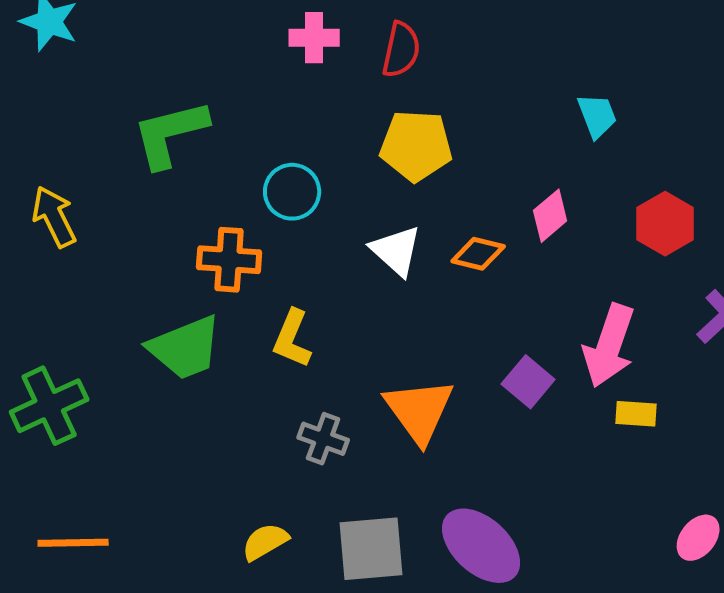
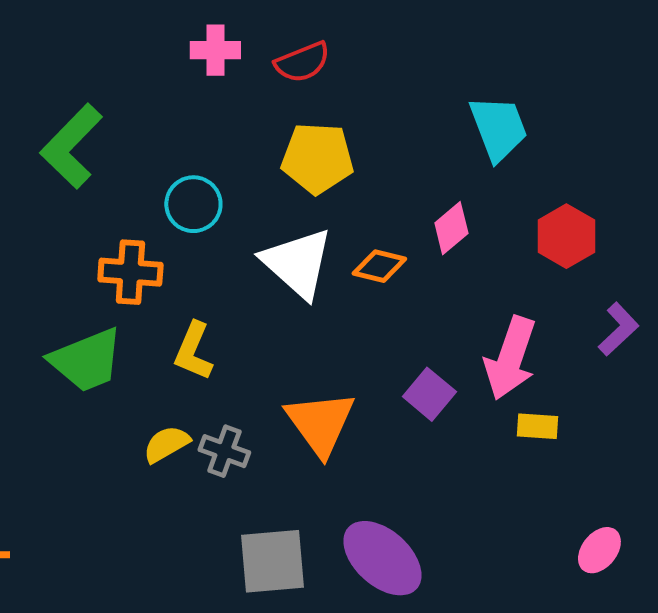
red semicircle: (401, 50) -> (302, 62), turned 56
cyan trapezoid: (597, 116) -> (498, 128), size x1.5
green L-shape: (170, 134) -> (71, 146), turned -32
white triangle: (396, 251) -> (297, 263), size x1.4
yellow semicircle: (265, 542) -> (166, 444), moved

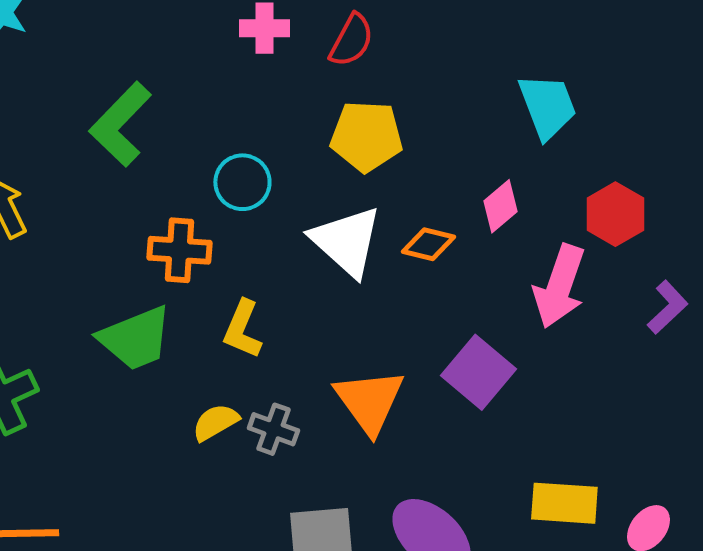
red semicircle: (302, 62) -> (351, 40), turned -40
pink arrow: (510, 358) -> (559, 286), moved
purple square: (429, 394) -> (478, 372), size x1.4
yellow rectangle: (537, 426) -> (564, 503), moved, size x1.6

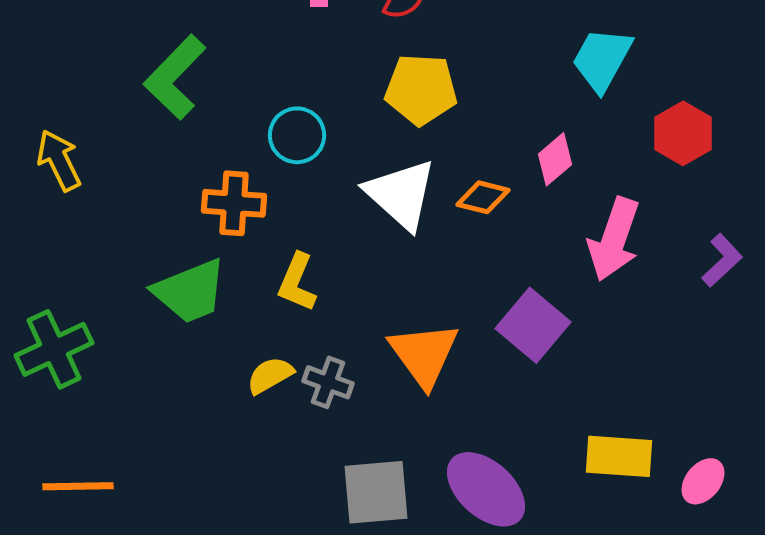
cyan trapezoid: (547, 106) -> (602, 59), turned -130
red hexagon: (615, 214) -> (683, 133), moved

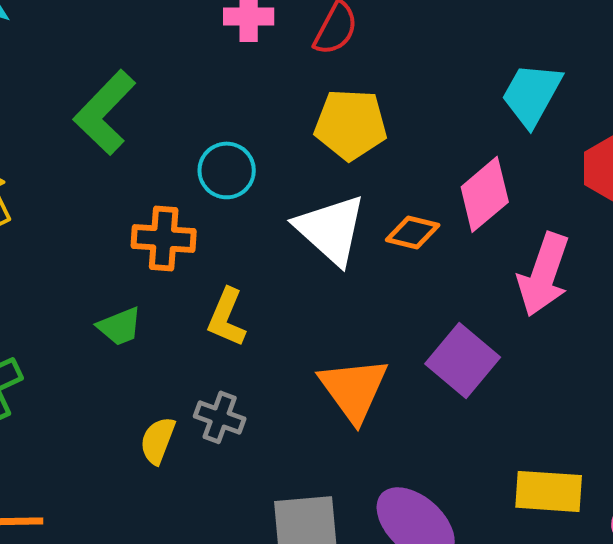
pink diamond: (555, 159) -> (485, 194), size x1.4
green trapezoid: (190, 291) -> (120, 326), size x0.6
yellow semicircle: (270, 375) -> (158, 440), moved, turned -39
gray cross: (328, 382) -> (220, 417), moved

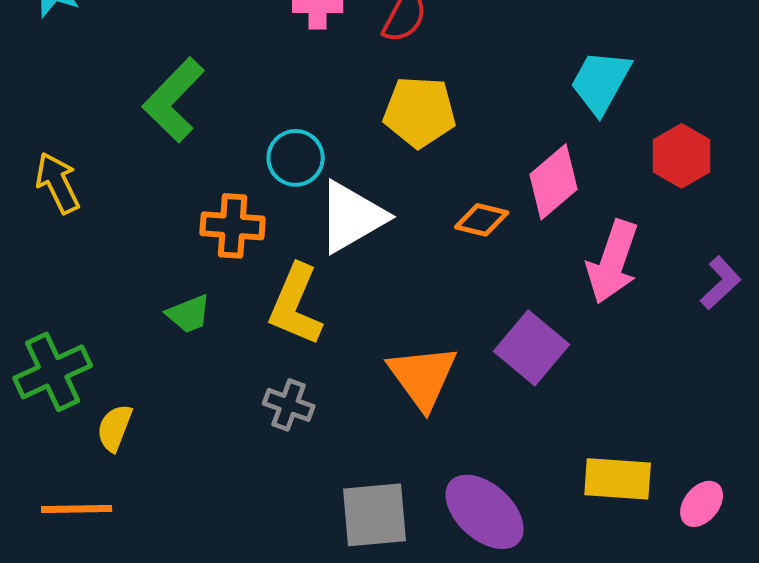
white triangle: (331, 229) -> (352, 217), moved, turned 48
yellow L-shape: (227, 317) -> (296, 305), size x1.4
yellow semicircle: (158, 440) -> (115, 428), moved

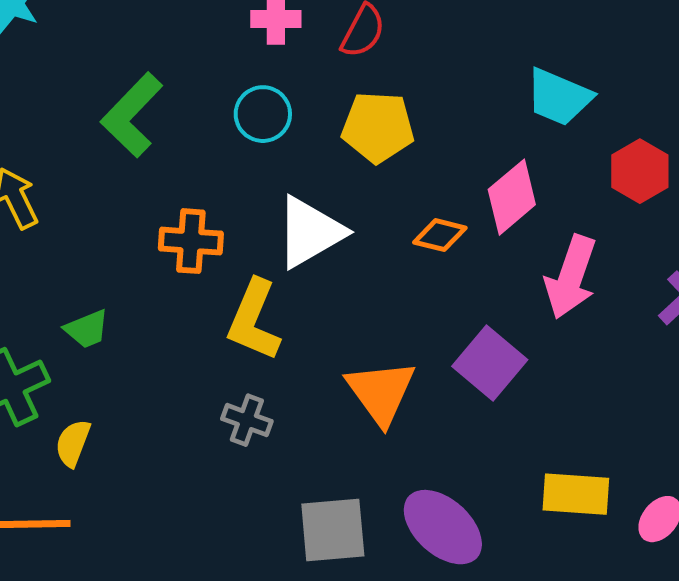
cyan trapezoid: (601, 82) -> (559, 97), turned -96
cyan circle: (296, 158) -> (263, 114), moved
green trapezoid: (189, 314) -> (87, 329), moved

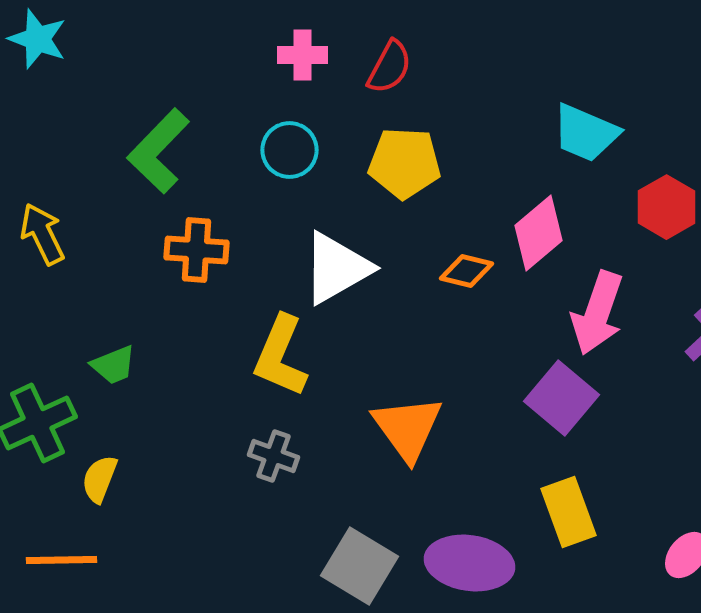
orange cross: (191, 241) -> (196, 250), moved
purple square: (490, 363) -> (562, 398), moved
yellow rectangle: (576, 494) -> (568, 512), moved, turned 66
purple ellipse: (443, 527) -> (470, 563), turned -34
gray square: (333, 530) -> (360, 566), turned 36

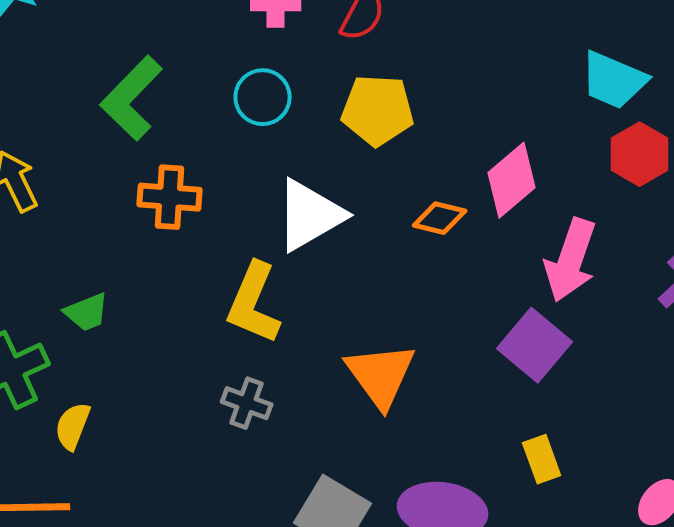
cyan trapezoid: (586, 133) -> (614, 80), moved
yellow rectangle: (568, 512) -> (542, 459), size x0.7

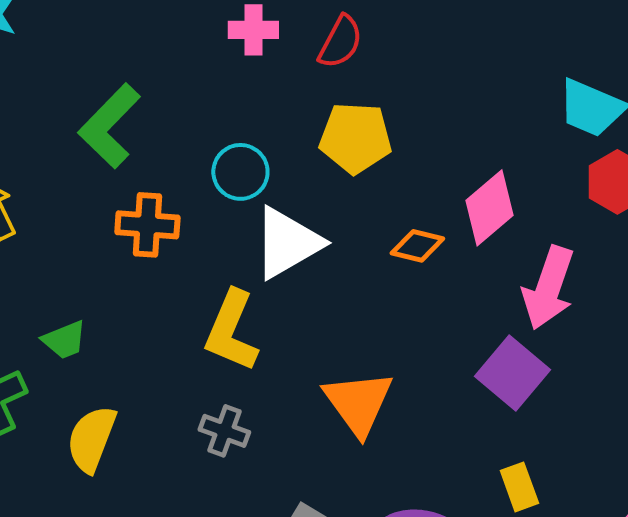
cyan circle: (263, 97) -> (240, 172), moved
yellow semicircle: (73, 426) -> (91, 439), moved, size x1.4

